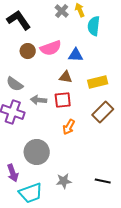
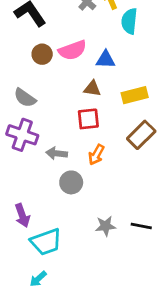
gray arrow: (39, 100) -> (57, 153), moved
gray circle: (37, 152) -> (71, 182), moved, size x0.7
gray star: (64, 181) -> (106, 226), moved

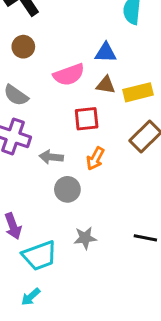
pink semicircle: (72, 50) -> (69, 75), moved
brown circle: (42, 54) -> (23, 47), moved
brown triangle: (92, 89) -> (106, 85), moved
gray star: (106, 226) -> (85, 238), moved

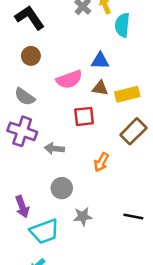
orange arrow: (95, 158) -> (101, 162), moved
gray circle: (67, 189) -> (62, 188), moved

